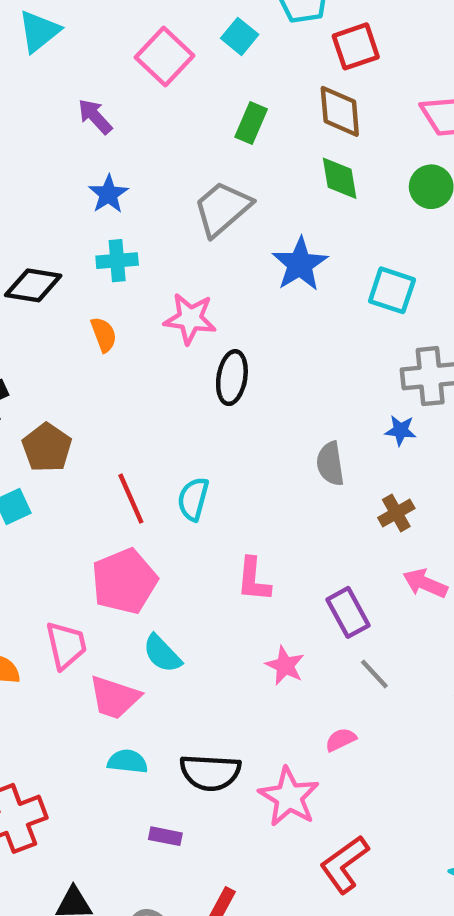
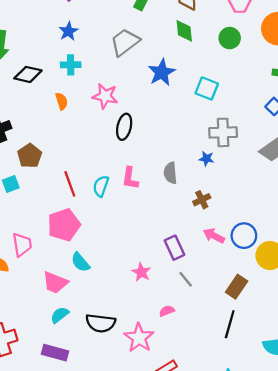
pink L-shape: (254, 580) -> (130, 178), moved
pink trapezoid: (66, 645) -> (22, 245), moved
cyan semicircle: (127, 762) -> (60, 315), turned -48
purple rectangle: (165, 836) -> (55, 353), moved, size x1.6

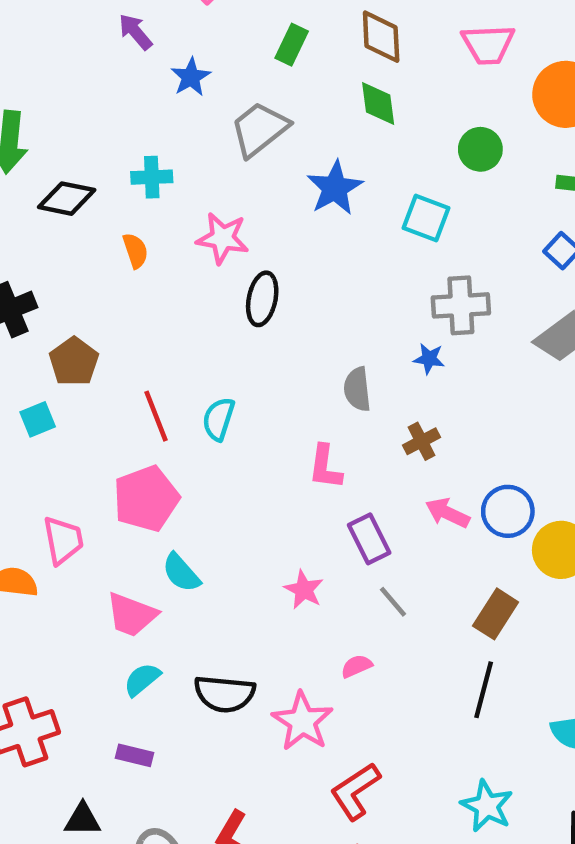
blue star: (68, 31) -> (191, 77), moved
green circle: (230, 38) -> (480, 149), moved
pink L-shape: (130, 178) -> (325, 467), moved
purple rectangle: (55, 353) -> (135, 755), size x0.7

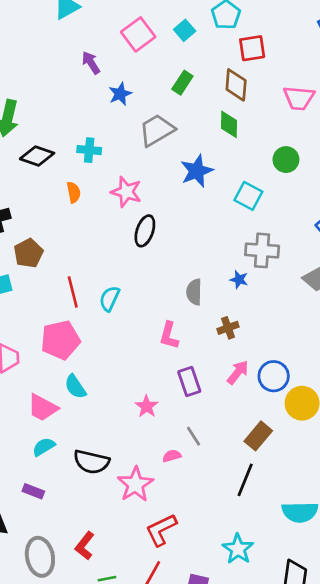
pink arrow: (448, 513) -> (238, 372), turned 95
gray line: (393, 602) -> (194, 436), moved

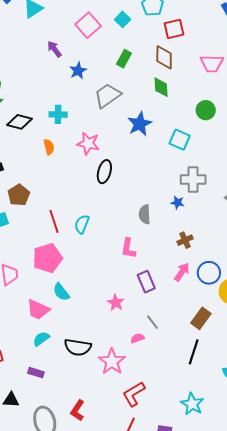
brown cross: (228, 328) -> (185, 240), moved

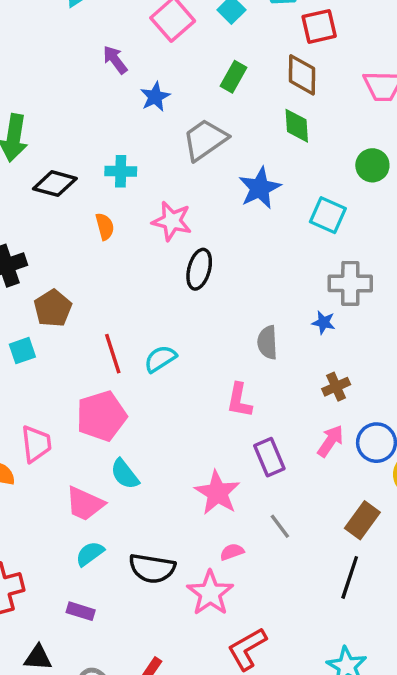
cyan semicircle: (82, 224) -> (160, 359), turned 36
pink star: (116, 303) -> (217, 493), size x1.5
pink semicircle: (137, 338) -> (232, 552), moved

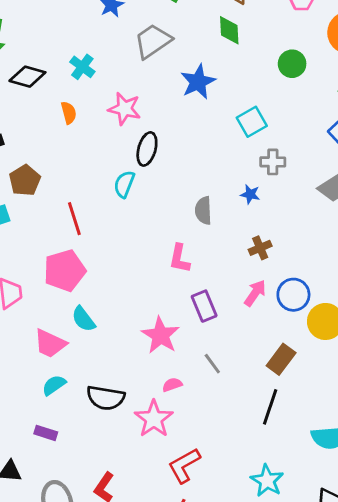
cyan cross: (121, 171) -> (82, 67), turned 35
cyan square: (328, 215) -> (252, 122), moved, turned 36
gray cross: (350, 283) -> (273, 162), size x0.7
cyan semicircle: (160, 359) -> (124, 184), moved, turned -36

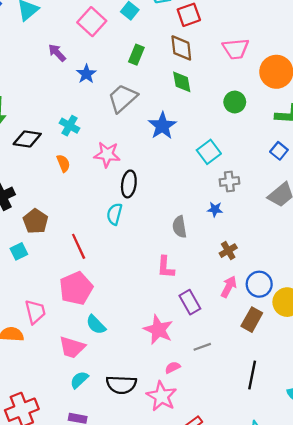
brown rectangle: (281, 359) -> (252, 320), moved
gray line: (212, 364) -> (202, 347), turned -66

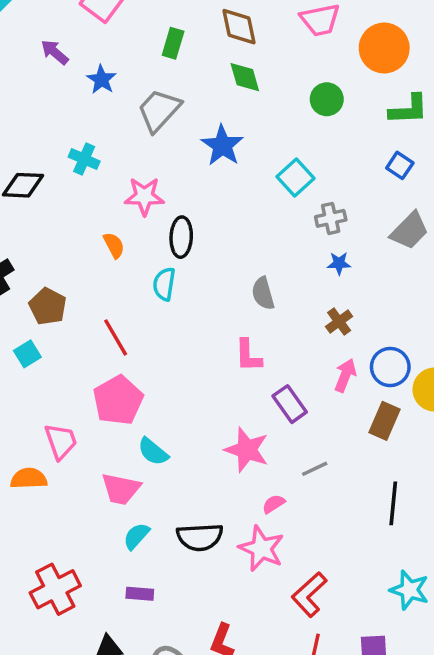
orange semicircle: (63, 163) -> (114, 245), moved
blue star: (215, 209) -> (339, 263), moved

